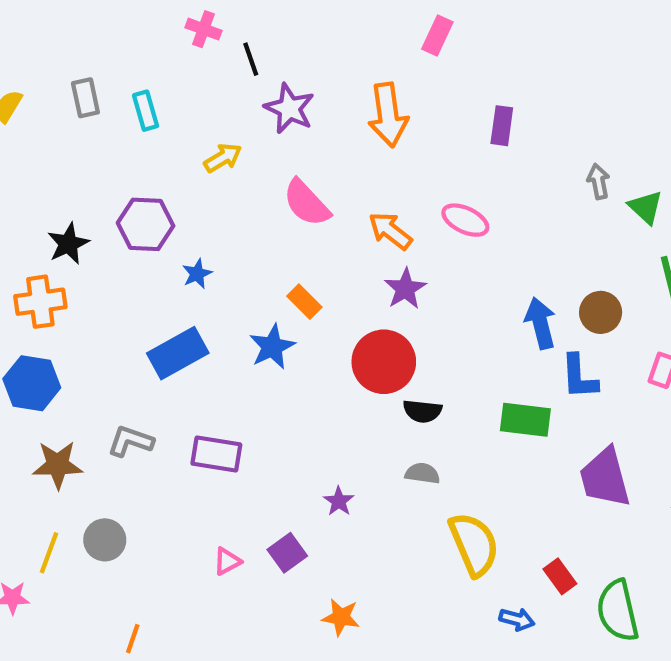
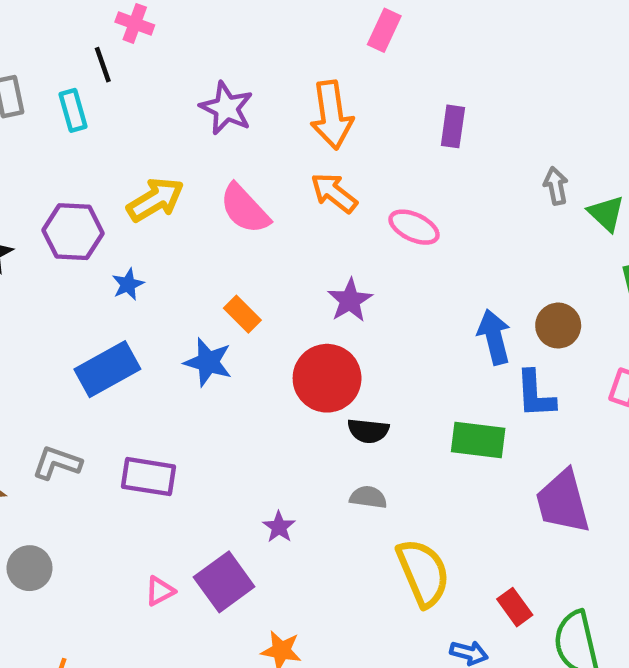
black line: (251, 59) -> (103, 65), moved
yellow arrow: (223, 158) -> (155, 200), moved, size x1.4
orange arrow: (390, 231) -> (334, 193), moved
blue star: (272, 347) -> (208, 362), turned -30
purple square: (287, 553) -> (224, 582), size x1.4

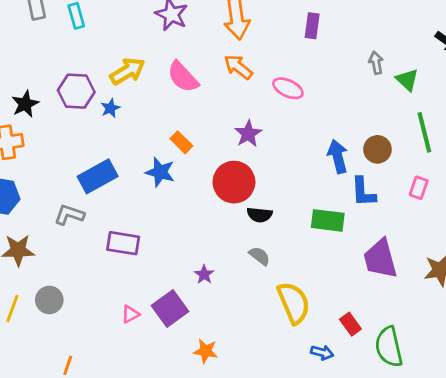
blue star: (128, 284) -> (110, 108), moved
gray L-shape: (57, 463) -> (69, 215), moved
gray semicircle: (368, 497) -> (260, 256), turned 30

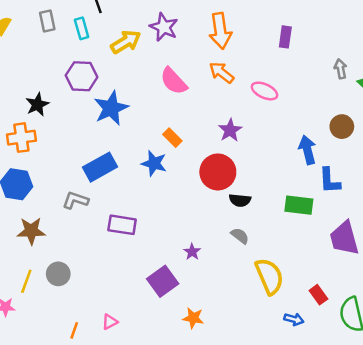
yellow arrow: (127, 71) -> (126, 42), moved
purple hexagon: (76, 91) -> (82, 76), moved
blue star: (110, 108) -> (111, 108), size x2.0
brown circle: (377, 149) -> (342, 127), moved
pink triangle: (130, 314) -> (110, 322), moved

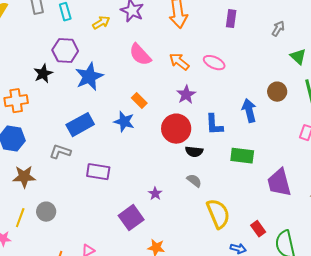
yellow arrow: (126, 42) -> (101, 23), size x0.7
gray arrow: (341, 69) -> (278, 29), moved, turned 42
orange arrow: (222, 73) -> (179, 62), moved
black star: (37, 104) -> (43, 74), moved
blue L-shape: (330, 181) -> (214, 125), moved

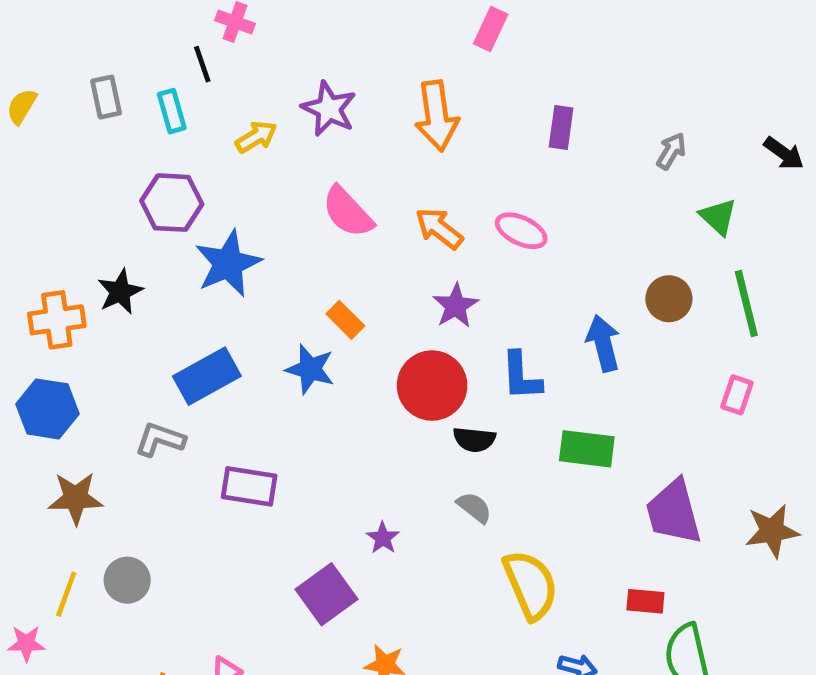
black star: (43, 74) -> (120, 292), moved
red rectangle: (258, 229) -> (645, 601), moved, turned -49

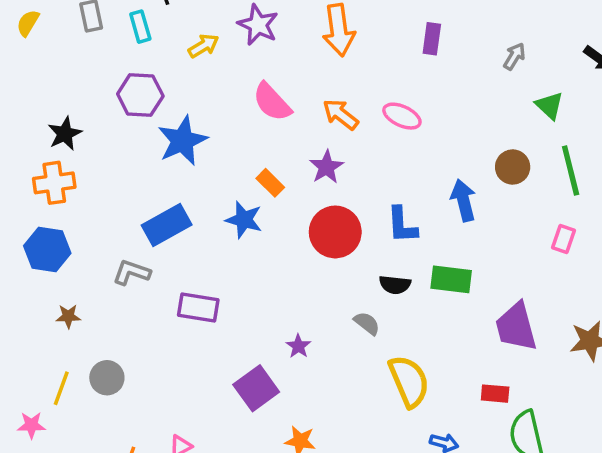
black star: (120, 292) -> (65, 134), moved
purple star: (456, 306) -> (326, 167), moved
black semicircle: (474, 439) -> (395, 285), moved
brown star: (76, 498) -> (68, 316), size x0.6

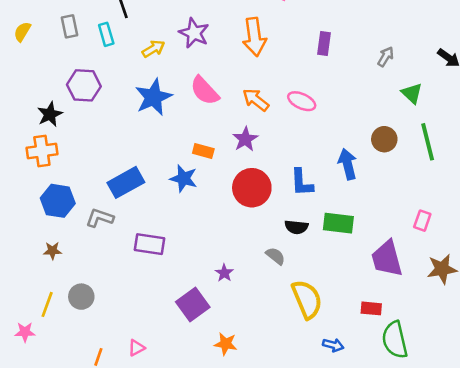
purple hexagon: (140, 95) -> (84, 85), moved
blue star: (182, 141) -> (153, 97), moved
orange rectangle: (270, 183) -> (203, 151), turned -30
pink rectangle: (564, 239) -> (422, 221), moved
blue hexagon: (47, 250) -> (58, 201), moved

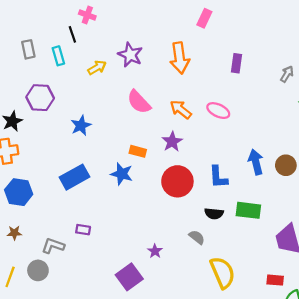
blue star: (153, 97) -> (81, 126), moved, size x0.7
brown circle: (384, 139) -> (286, 165), moved
gray L-shape: (100, 218) -> (53, 246), moved
purple rectangle: (150, 244) -> (83, 230), moved, size x0.6

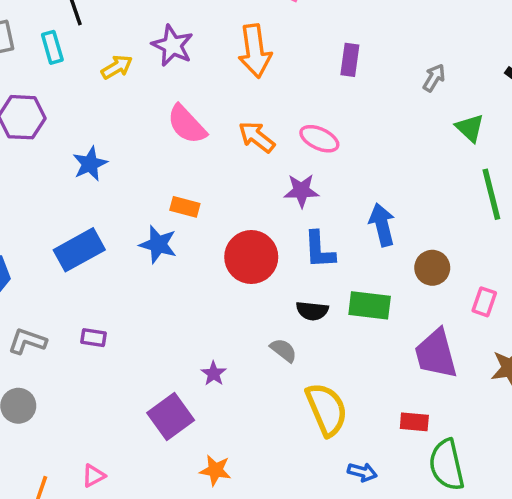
purple star: (172, 142) -> (301, 191), moved, turned 30
brown circle: (286, 165) -> (432, 268), moved
gray L-shape: (53, 246) -> (27, 341), moved

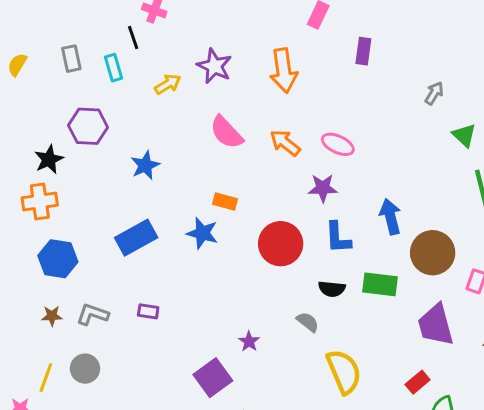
purple rectangle: (350, 60) -> (363, 51), moved
brown circle: (432, 268) -> (433, 253), size x1.5
red rectangle: (414, 422) -> (418, 382), turned -45

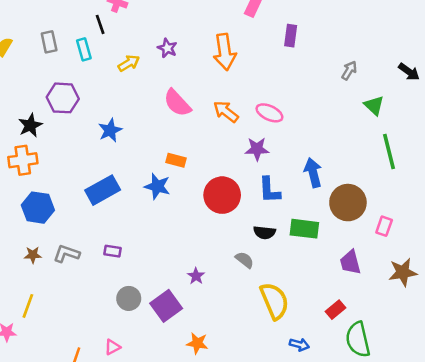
purple star: (214, 66) -> (167, 48), size x0.7
purple trapezoid: (436, 325) -> (350, 262), size x0.7
gray circle: (85, 369) -> (129, 298), moved

